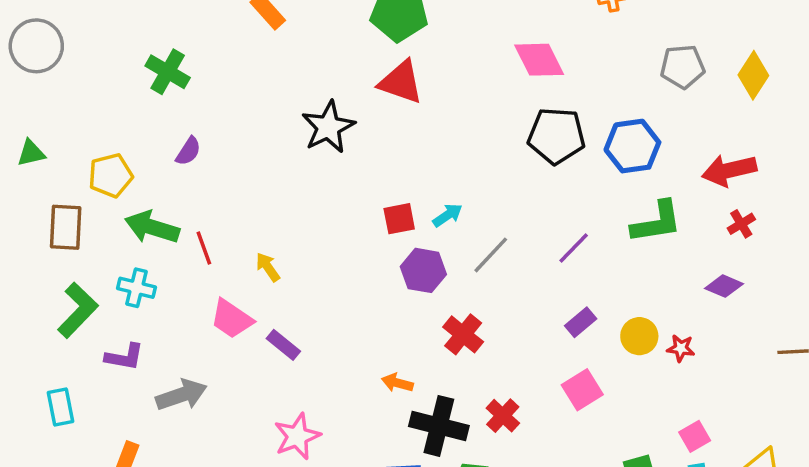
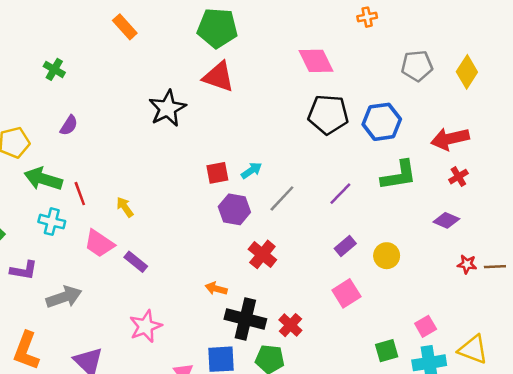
green cross: (168, 72) -> (54, 69), size x0.7
cyan cross: (137, 288) -> (52, 222), moved
red star: (681, 348) -> (467, 264), moved
red cross: (503, 416) -> (290, 325), moved

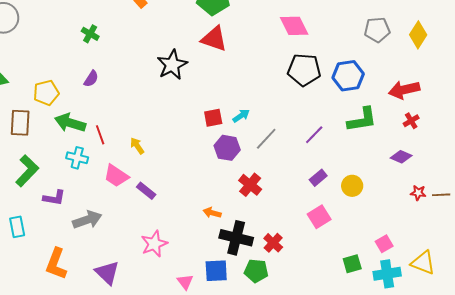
green cross: (54, 69) -> (90, 34), moved

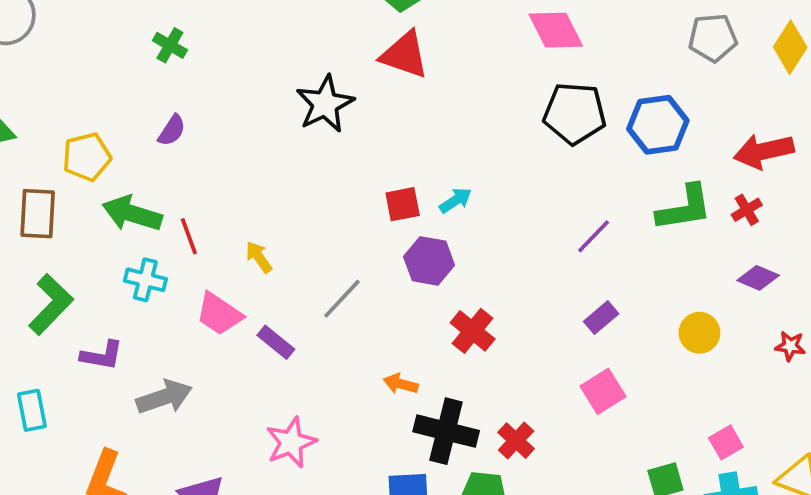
red cross: (411, 121) -> (747, 210), moved
gray line: (266, 139) -> (342, 299), moved
yellow circle: (352, 186) -> (699, 333), moved

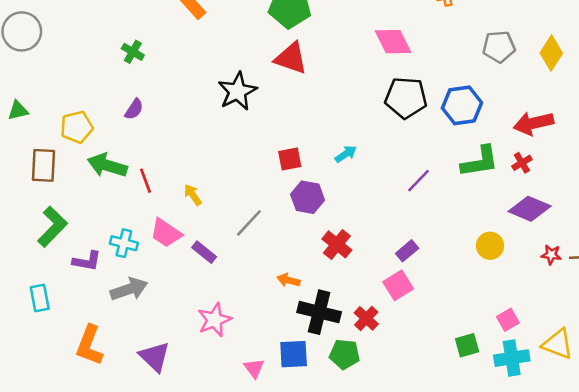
cyan arrow: (456, 200) -> (346, 154), moved
purple diamond: (758, 278) -> (530, 209), size x1.5
cyan cross: (145, 280) -> (124, 243), moved
purple rectangle: (601, 318) -> (407, 251), moved
pink square: (603, 391) -> (398, 285), moved

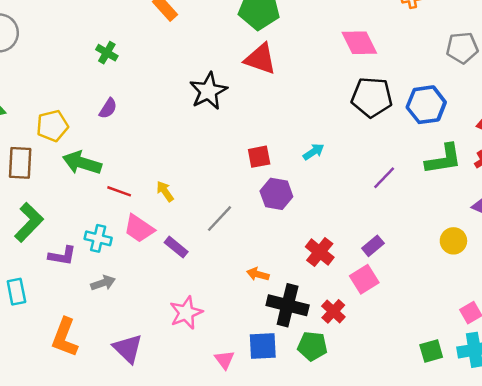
red line: (146, 181) -> (119, 191), moved, turned -50
red cross: (337, 244) -> (320, 252), moved
gray arrow: (129, 289) -> (103, 283), size x0.7
green square: (467, 345) -> (431, 351), moved

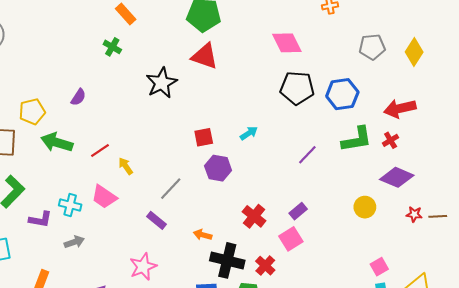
green cross: (107, 53) -> (112, 47), moved
red line: (119, 191) -> (100, 151), moved, turned -54
purple rectangle: (176, 247) -> (156, 220), moved

